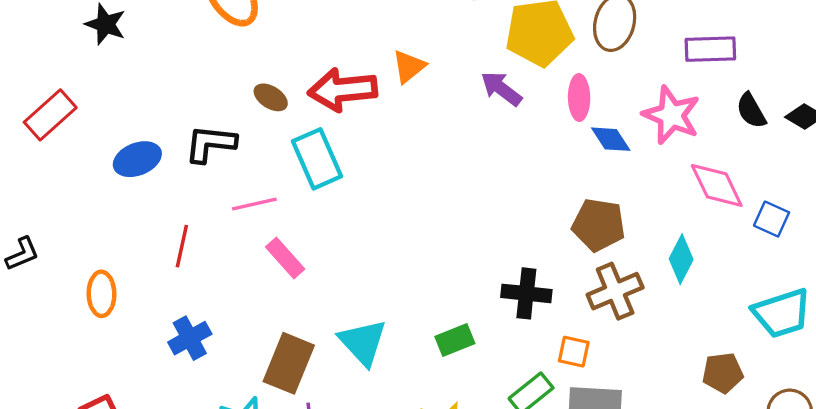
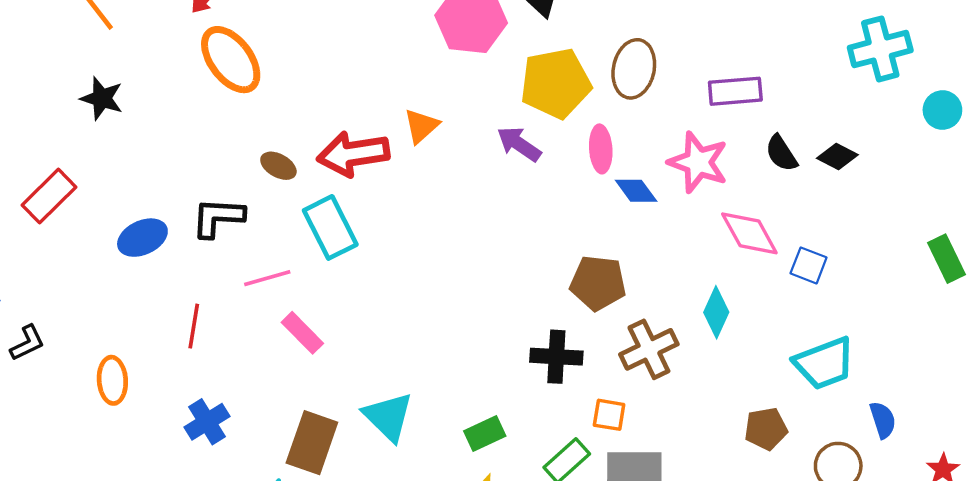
brown pentagon: (599, 225) -> (598, 283), moved
green rectangle: (455, 340) -> (485, 434), moved

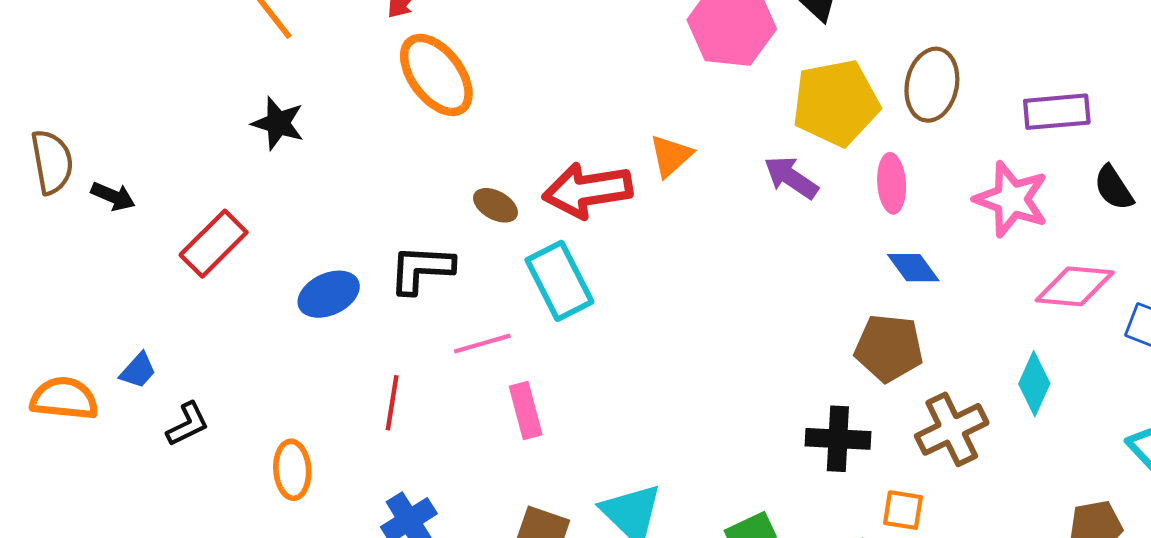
blue diamond: (636, 191) -> (913, 268), moved
pink diamond: (749, 233) -> (1075, 286), turned -56
pink rectangle: (302, 333) -> (526, 411), turned 30

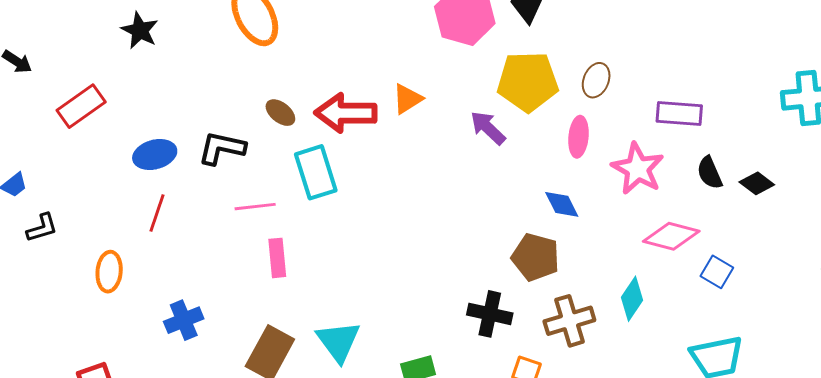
brown ellipse: (932, 85) -> (596, 80), size x0.7
pink ellipse: (892, 183) -> (578, 137), moved
red line: (392, 403) -> (157, 213), moved

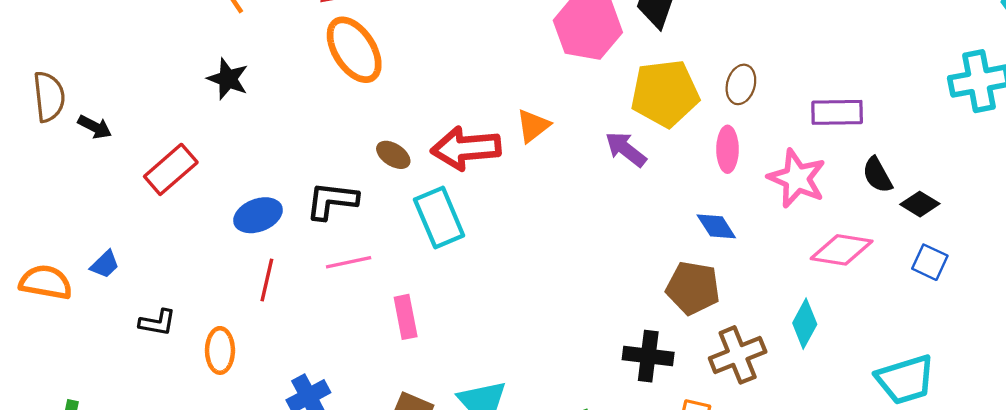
black diamond: (757, 183) -> (920, 204), moved
pink line: (255, 207) -> (349, 262), moved
black L-shape: (42, 228) -> (157, 323), moved, turned 32
blue square: (717, 272) -> (930, 262), moved

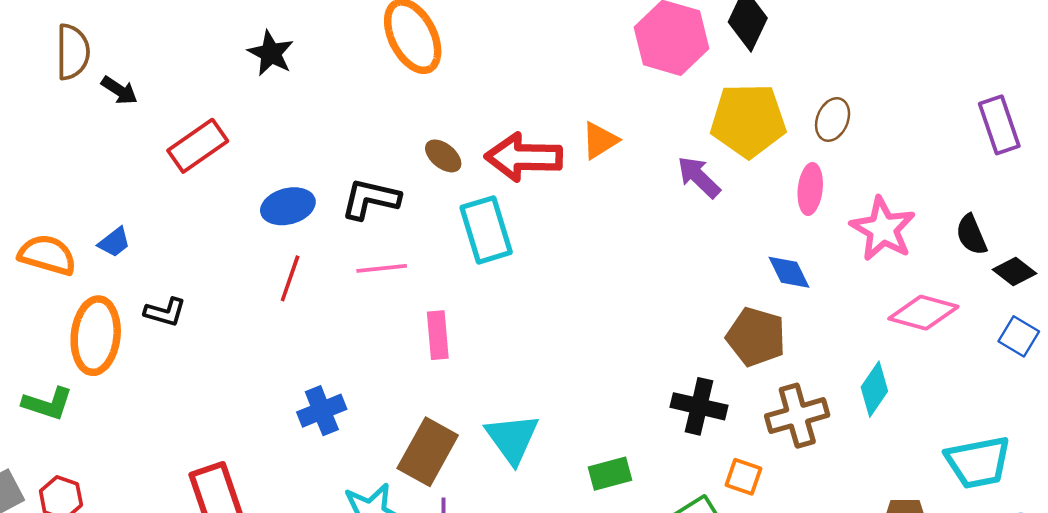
purple rectangle: (837, 112) -> (999, 125), moved, turned 66
orange ellipse: (220, 350) -> (96, 336), moved, size x1.5

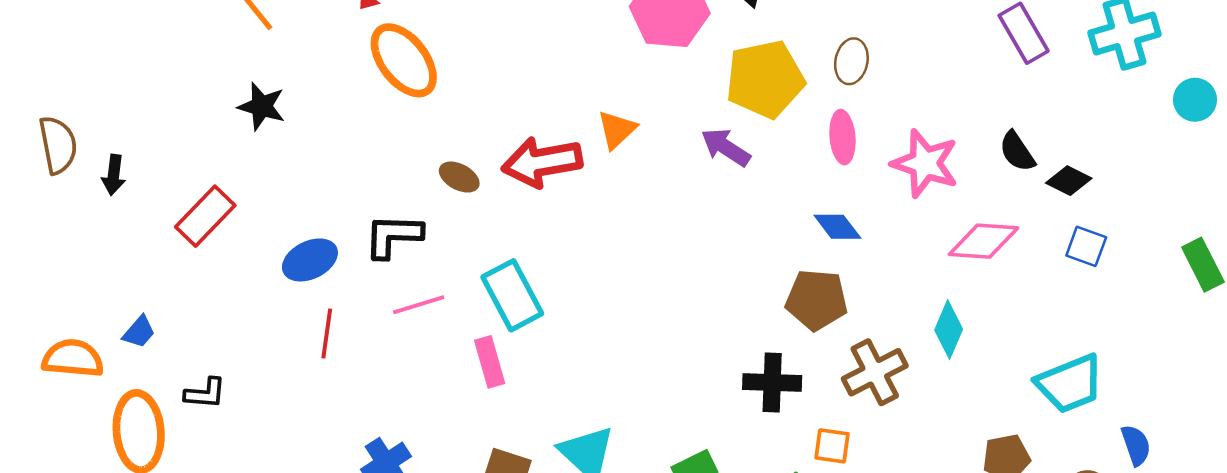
black arrow: (119, 90) -> (114, 175), turned 75
cyan rectangle: (486, 230) -> (512, 295), moved

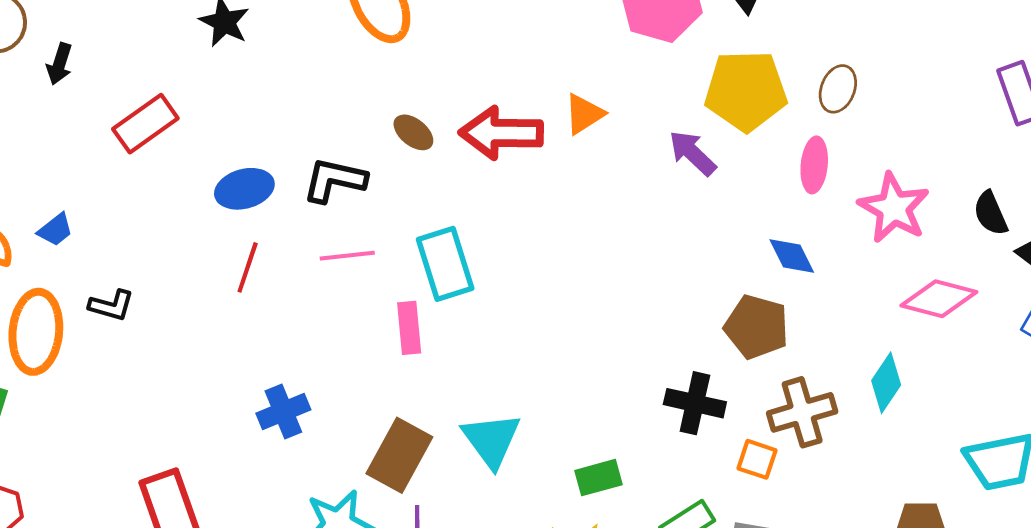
orange square: (832, 446) -> (757, 459), moved

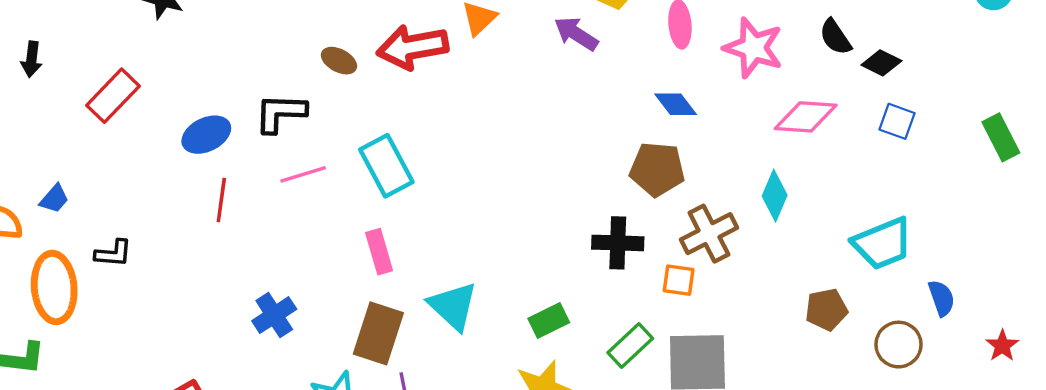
pink rectangle: (409, 328) -> (379, 252), moved

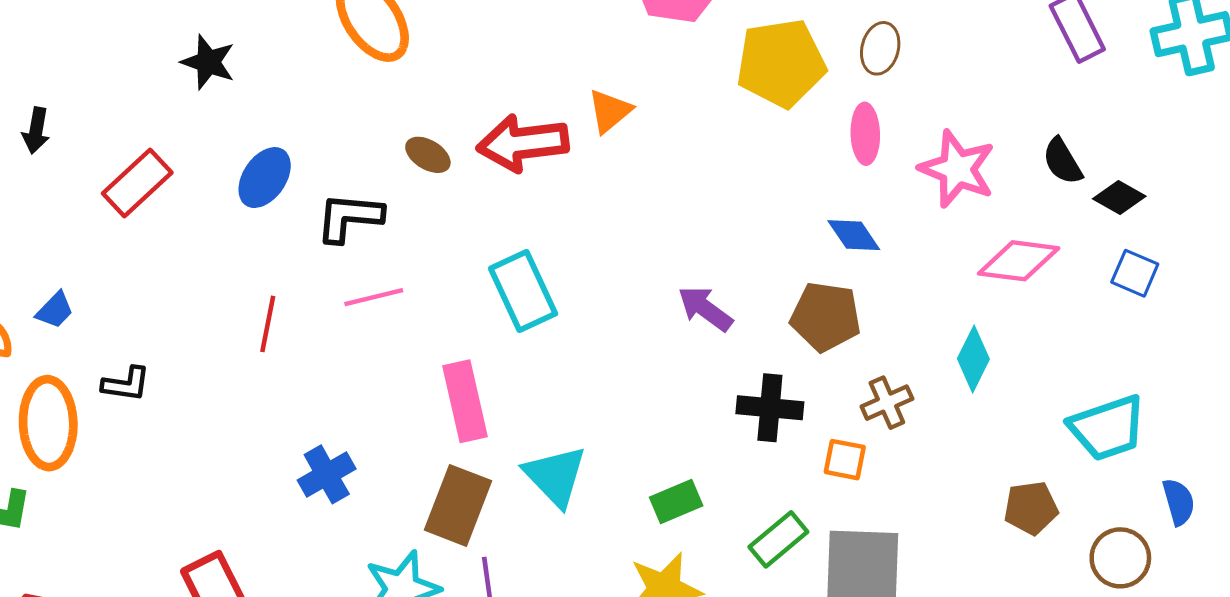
purple arrow: (576, 34) -> (705, 309), moved
blue ellipse: (206, 135) -> (265, 178), moved, turned -33
cyan rectangle: (386, 166) -> (523, 291), moved
brown cross: (709, 234) -> (887, 403), size x0.7
pink rectangle: (379, 252) -> (465, 401), size x1.4

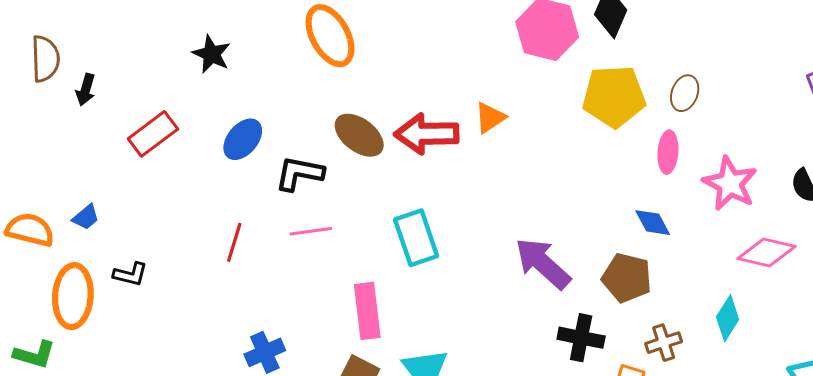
brown ellipse: (428, 155) -> (359, 135), size x1.6
purple arrow: (705, 309) -> (543, 263), size x1.5

